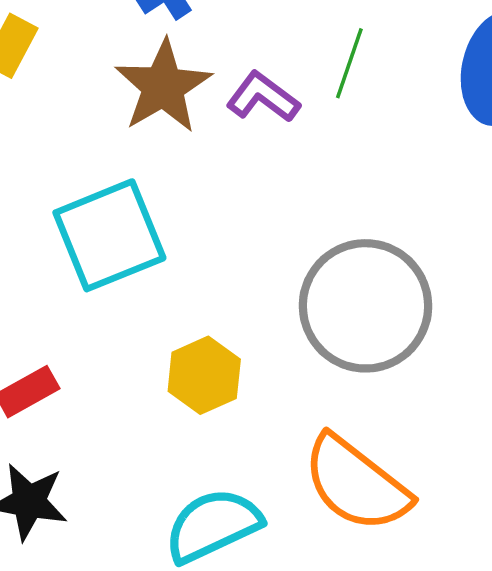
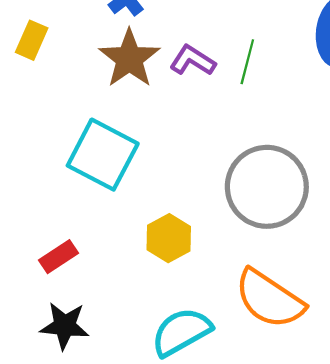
green line: (349, 63) -> (247, 62), moved
cyan square: (109, 235) -> (103, 155), turned -36

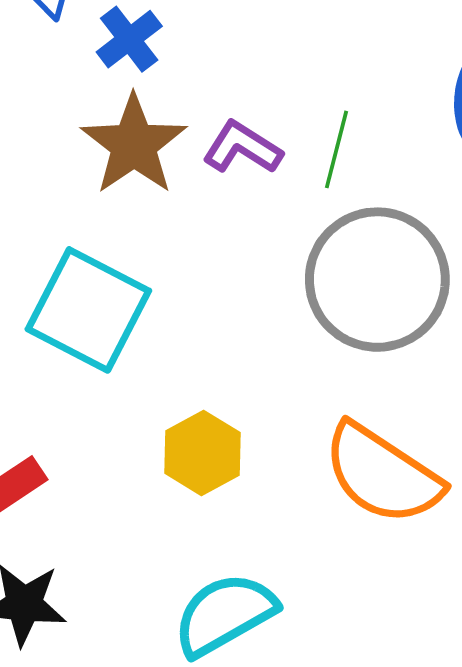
gray circle: (267, 187) -> (377, 280), moved
orange semicircle: (269, 299) -> (382, 474), moved

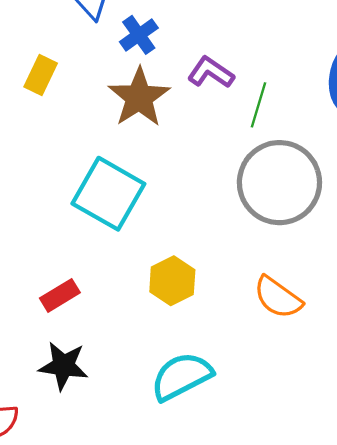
purple L-shape: (242, 148) -> (211, 72), moved
orange semicircle: (382, 474) -> (278, 297), size x0.7

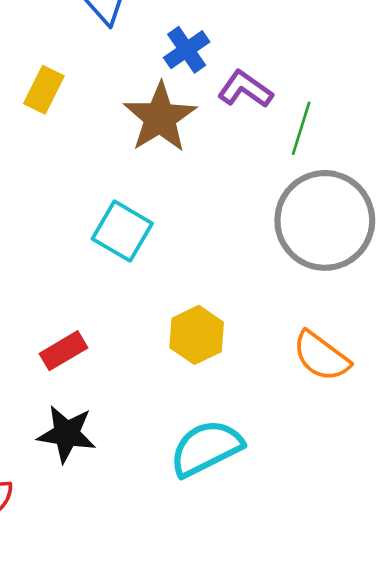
blue cross: (139, 35) -> (187, 50), moved
cyan square: (108, 194) -> (122, 231), size x0.7

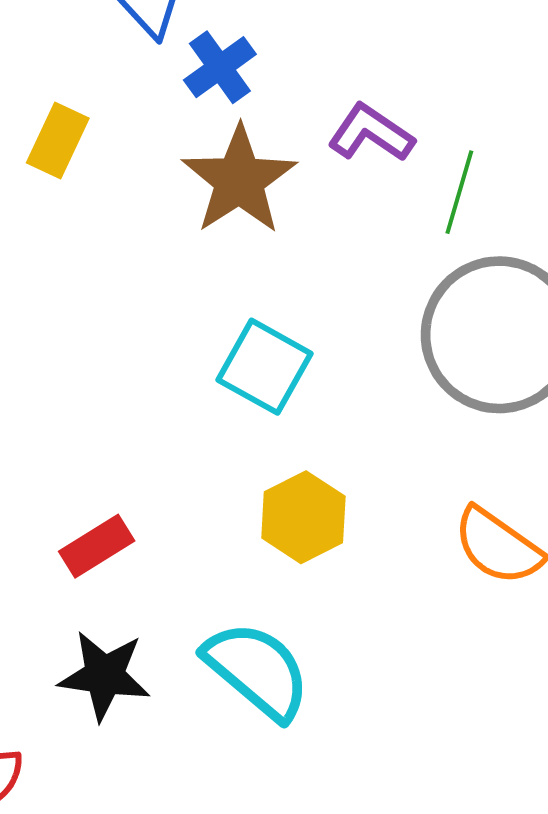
blue cross: (187, 50) -> (220, 67), moved
cyan square: (122, 231) -> (264, 367), moved
cyan semicircle: (206, 448) -> (257, 670), moved, turned 68

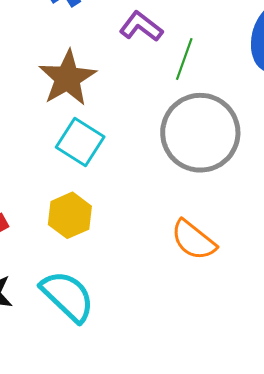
brown star: (239, 180) -> (68, 78), moved
yellow hexagon: (303, 517) -> (70, 215), moved

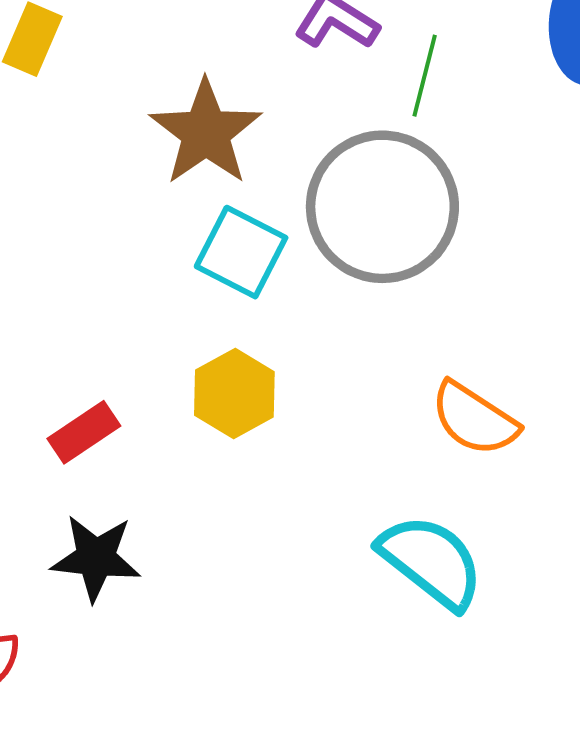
gray circle: (200, 133) -> (382, 207), moved
cyan semicircle: (68, 296) -> (431, 561), moved

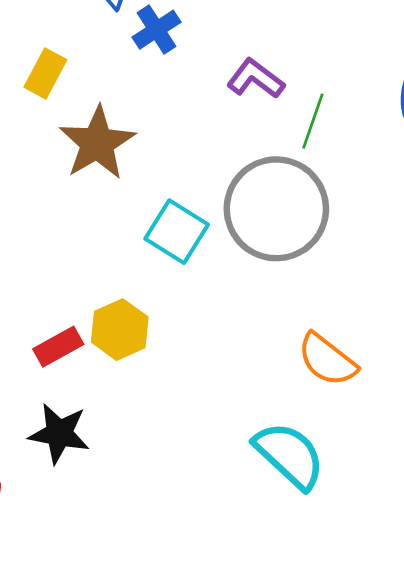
brown star: (206, 132) -> (97, 143), moved
yellow hexagon: (234, 394) -> (120, 330), moved

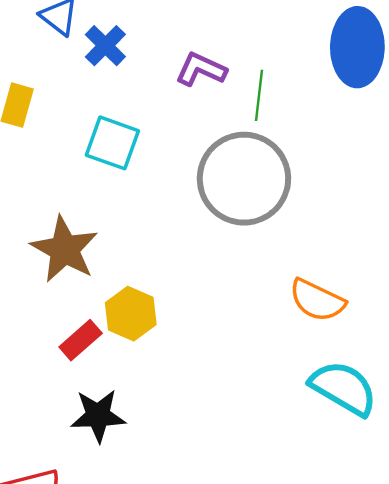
brown star: (97, 143) -> (65, 249), moved
cyan square: (177, 232) -> (112, 143), moved
cyan semicircle: (289, 455) -> (344, 388), moved

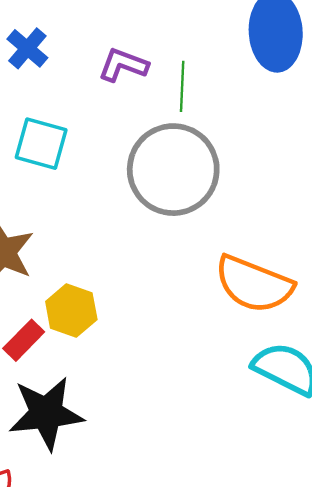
orange semicircle: (317, 300) -> (254, 284), size x1.4
black star: (98, 416) -> (46, 413), size x1.4

